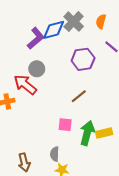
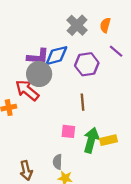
blue diamond: (54, 30) -> (56, 56), moved
purple L-shape: (36, 38) -> (38, 57), moved, turned 45
gray circle: (37, 69) -> (39, 74), size x1.5
brown line: (79, 96) -> (82, 102), turned -56

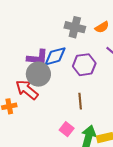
gray cross: (77, 25) -> (75, 27), turned -30
orange semicircle: (105, 25) -> (102, 27), turned -136
pink square: (68, 131) -> (67, 129), turned 32

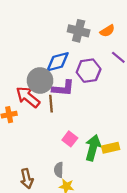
purple L-shape: (37, 57) -> (63, 88), moved
brown line: (80, 101) -> (51, 104), moved

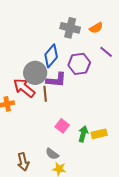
blue diamond: (58, 62) -> (51, 56), turned -35
green arrow: (93, 148) -> (83, 134), size x0.7
gray semicircle: (59, 170) -> (52, 154), turned -56

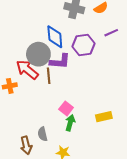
purple line: (106, 52) -> (111, 33), turned -64
blue diamond: (51, 56) -> (55, 37), turned -45
green arrow: (83, 134) -> (70, 123), moved
gray semicircle: (52, 154) -> (43, 134), moved, turned 40

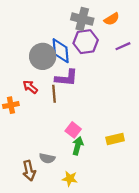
purple hexagon: (84, 45) -> (86, 42), moved
gray circle: (38, 54) -> (43, 56), moved
red arrow: (27, 70) -> (30, 87), size x0.6
gray semicircle: (43, 134) -> (47, 158), turned -64

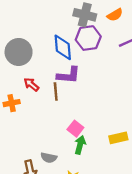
gray circle: (43, 56) -> (19, 52), moved

